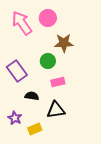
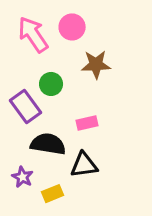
green circle: (48, 61) -> (51, 84), moved
black semicircle: (32, 96) -> (48, 144), size x1.6

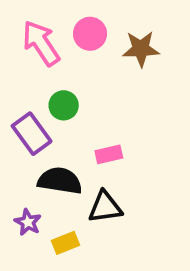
brown star: (96, 64) -> (141, 49), moved

